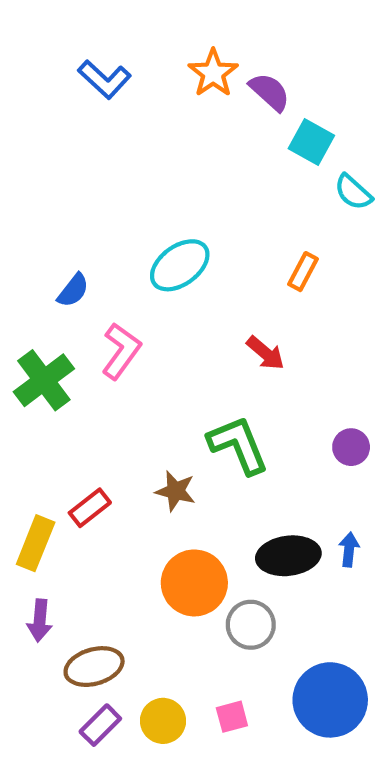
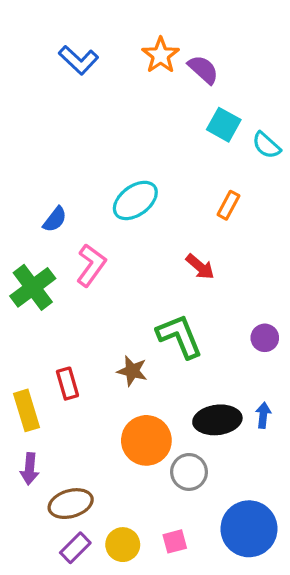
cyan square: (311, 142) -> (224, 125), moved
red rectangle: (90, 508) -> (67, 384), turned -68
yellow rectangle: (36, 543) -> (26, 410), turned -39

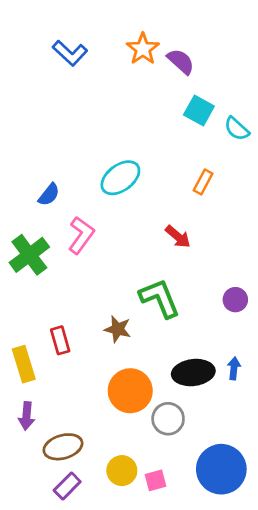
yellow circle: (123, 545) -> (122, 471), moved

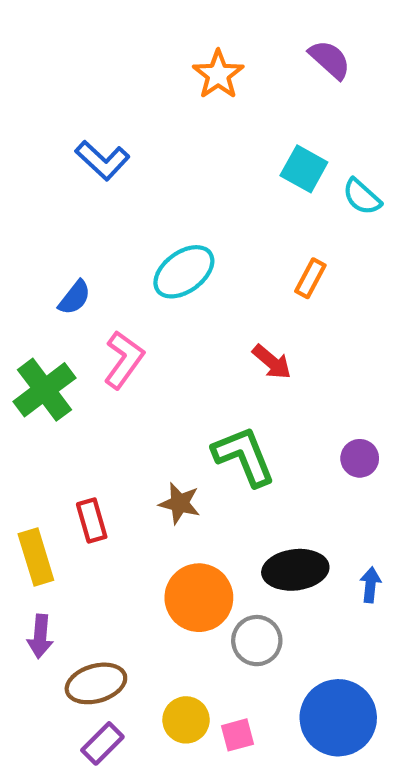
blue L-shape: (70, 53) -> (102, 160), moved
purple semicircle: (181, 61) -> (330, 60), moved
blue arrow: (234, 368) -> (370, 585), moved

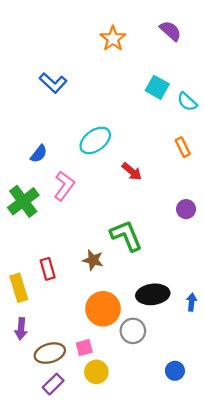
orange rectangle: (310, 278) -> (183, 147), moved, turned -54
red arrow: (272, 362) -> (132, 171), moved
purple circle: (360, 458) -> (186, 209), moved
blue circle: (338, 718) -> (175, 371), size x0.5
pink square: (237, 735) -> (84, 348), moved

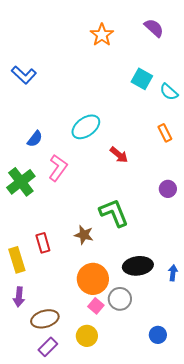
blue L-shape: (53, 83) -> (24, 75), moved
pink square: (84, 348) -> (96, 306), moved, turned -35

